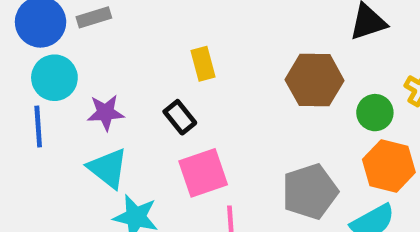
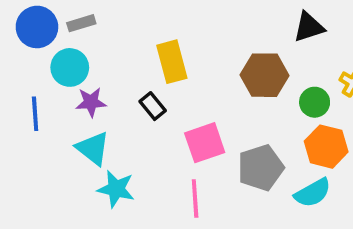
yellow rectangle: (203, 64) -> (172, 62), size x1.5
cyan circle: (54, 78) -> (70, 67), moved
pink square: (203, 173) -> (205, 143), moved

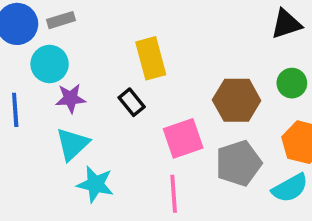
brown hexagon: (264, 75) -> (237, 100), moved
green circle: (315, 102) -> (292, 83), moved
cyan triangle: (93, 148) -> (72, 144), turned 39

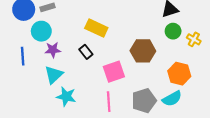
yellow rectangle: (151, 58) -> (96, 28), turned -50
green circle: (292, 83) -> (173, 31), moved
gray pentagon: (238, 163) -> (144, 101), moved

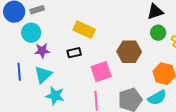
black rectangle: (86, 52) -> (74, 53), turned -64
blue line: (23, 56) -> (19, 72), moved

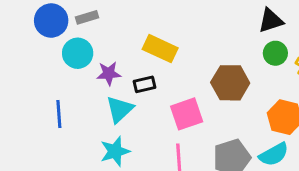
purple star: (42, 51) -> (109, 73), moved
cyan triangle: (43, 75) -> (120, 109), moved
cyan star: (55, 96) -> (115, 151), turned -30

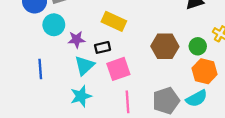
green circle: (275, 53) -> (198, 46), moved
pink square: (187, 114) -> (118, 69), moved

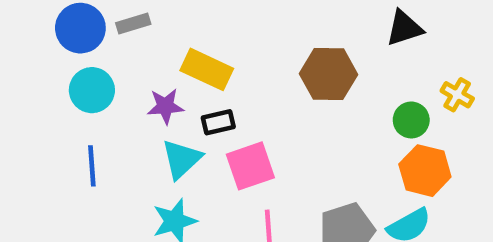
yellow rectangle: (114, 21) -> (207, 69), moved
cyan circle: (54, 25) -> (92, 90), moved
brown hexagon: (165, 46) -> (329, 74), moved

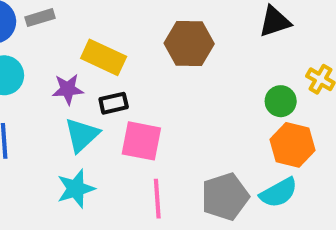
brown hexagon: (329, 74) -> (189, 43), moved
pink square: (250, 166) -> (141, 141), turned 30

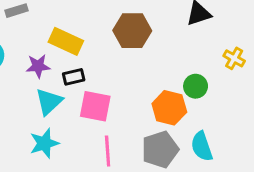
green circle: (281, 101) -> (196, 86), moved
orange hexagon: (293, 145) -> (169, 108), moved
cyan semicircle: (279, 193) -> (202, 146), turned 100

